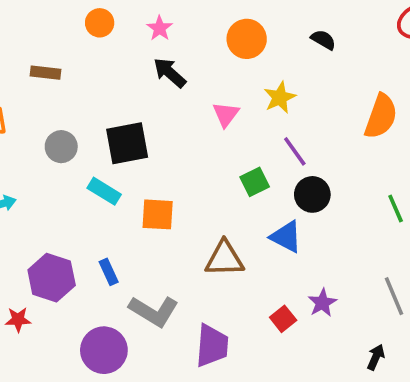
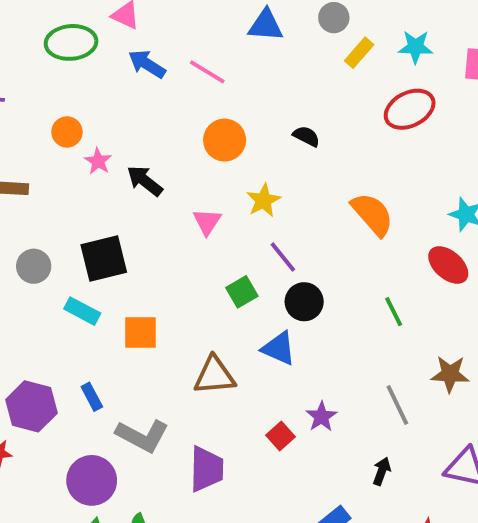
pink star: (160, 28) -> (98, 161), moved
orange semicircle: (381, 116) -> (372, 214), turned -57

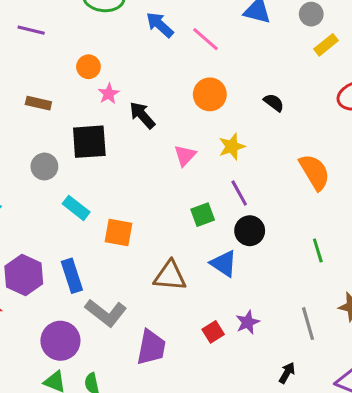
black square: (104, 259) -> (89, 142), moved
blue rectangle: (92, 397) -> (72, 276), size x1.5

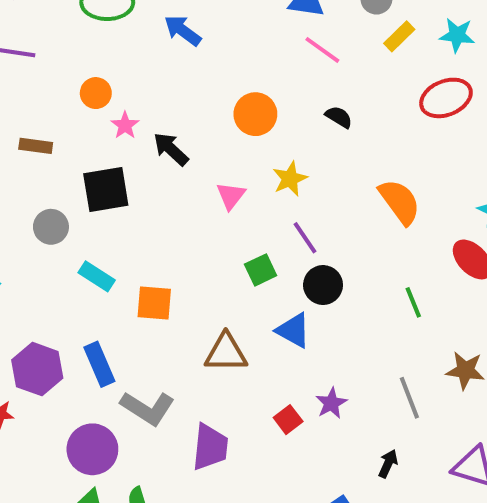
pink line: (206, 39) -> (322, 50), moved

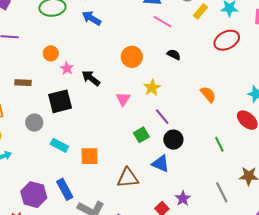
orange semicircle: (400, 202) -> (208, 94), size x0.7

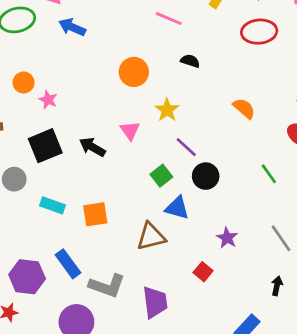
red ellipse: (227, 40) -> (259, 32), turned 30
black arrow: (91, 78) -> (92, 147), moved
blue triangle: (161, 164) -> (177, 208), moved
purple star: (183, 198) -> (227, 238), moved

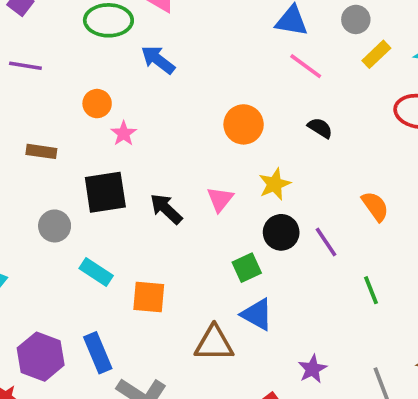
blue arrow: (72, 27) -> (158, 60), moved
purple line: (186, 147) -> (326, 242), moved
green line: (269, 174) -> (371, 290), moved
black circle: (206, 176) -> (281, 232), moved

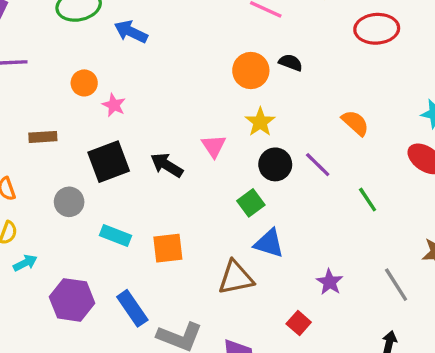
orange circle: (244, 124) -> (251, 70), moved
purple hexagon: (41, 357) -> (72, 300), moved

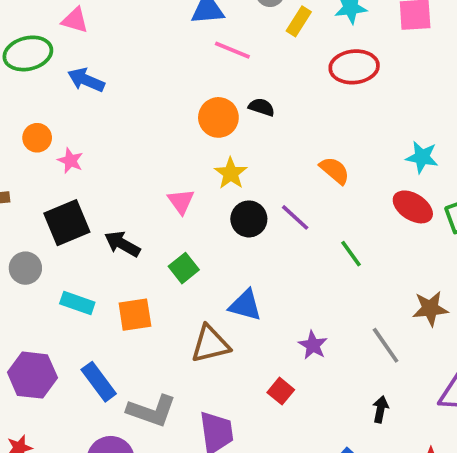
black arrow: (167, 165) -> (122, 244), moved
green square: (251, 203) -> (184, 268), moved

